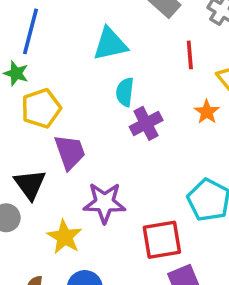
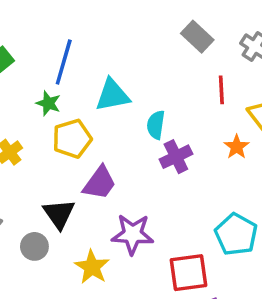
cyan triangle: (110, 44) -> (112, 95), moved
purple trapezoid: (70, 152) -> (100, 183), turned 54

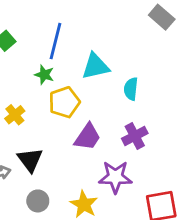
purple cross: (176, 157) -> (135, 136), moved
black triangle: (59, 214) -> (30, 160), moved
gray circle: (34, 246) -> (38, 201), moved

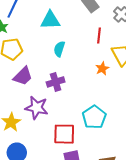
cyan triangle: (95, 66) -> (50, 20), moved

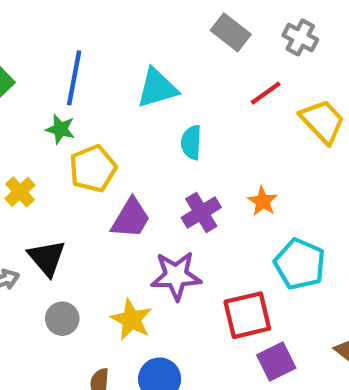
red line: (99, 35) -> (266, 93), turned 63
orange star: (102, 68) -> (263, 201), moved

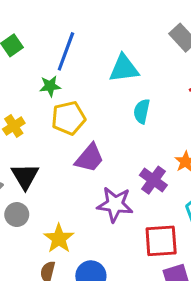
green star: (60, 129) -> (50, 86), turned -30
purple cross: (201, 213) -> (153, 180), moved, turned -32
gray circle: (62, 319) -> (17, 215), moved
yellow star: (131, 320) -> (59, 239), moved

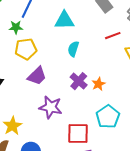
purple cross: (153, 180) -> (79, 81), moved

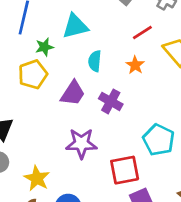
green star: (16, 27) -> (44, 47), moved
purple trapezoid: (37, 76) -> (73, 93), moved
orange star: (98, 84) -> (135, 65), moved

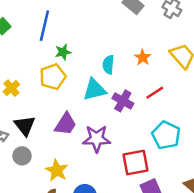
cyan triangle: (75, 26) -> (94, 90), moved
red line: (142, 33) -> (155, 93), moved
orange star: (135, 65) -> (143, 57), moved
purple trapezoid: (73, 93) -> (66, 124), moved

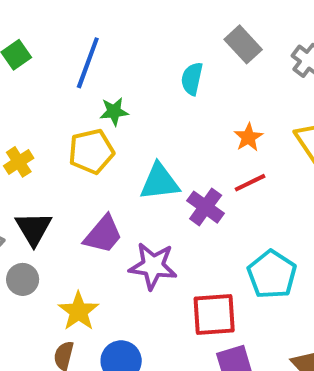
cyan semicircle: (108, 65) -> (192, 79), moved
red line: (155, 93) -> (250, 183), moved

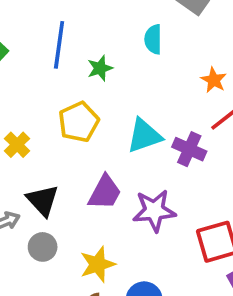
green star: (114, 112) -> (100, 68), moved
yellow star: (78, 311) -> (98, 264), turned 30

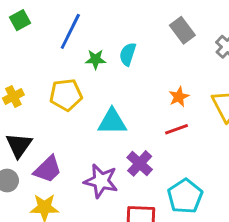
cyan semicircle: (153, 39) -> (128, 54), moved
purple cross: (189, 149) -> (140, 163), moved
purple trapezoid: (105, 192) -> (48, 169), moved

